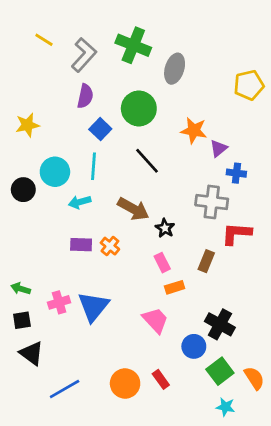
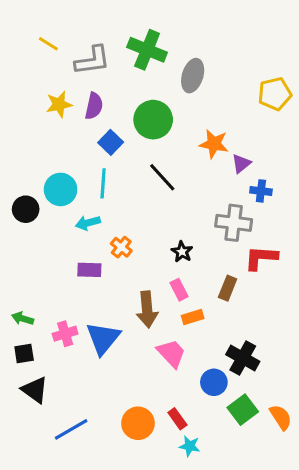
gray L-shape: (84, 55) -> (92, 60), turned 40
yellow star: (27, 125) -> (59, 104), moved
brown arrow: (133, 209) -> (147, 309), moved, turned 56
orange cross: (110, 246) -> (121, 247), moved
cyan star: (225, 407) -> (190, 446), moved

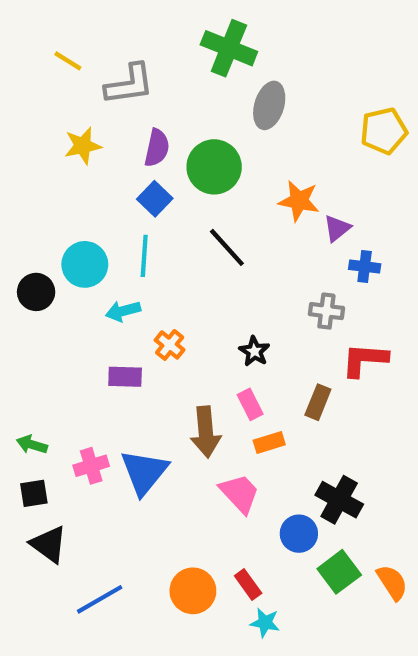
green cross: (147, 50) -> (229, 48), moved
purple semicircle: (94, 106) -> (157, 148), moved
gray cross: (234, 223) -> (326, 311), size x0.7

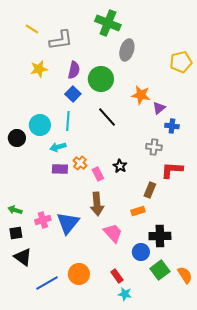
purple rectangle: (125, 377) -> (60, 169), moved
pink rectangle: (250, 404) -> (98, 174), moved
orange rectangle: (269, 442) -> (138, 211), moved
black cross: (339, 500) -> (160, 236), turned -30
orange circle: (193, 591) -> (79, 274), moved

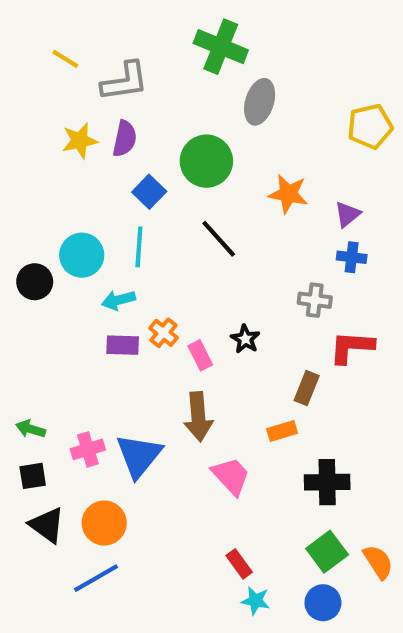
purple semicircle: (74, 70) -> (125, 139), moved
purple triangle: (159, 108) -> (348, 214), moved
blue circle: (141, 252) -> (323, 603), moved
orange circle: (79, 274) -> (104, 523), moved

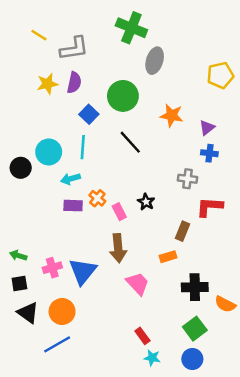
orange semicircle: (378, 562) -> (225, 304), moved, turned 150

